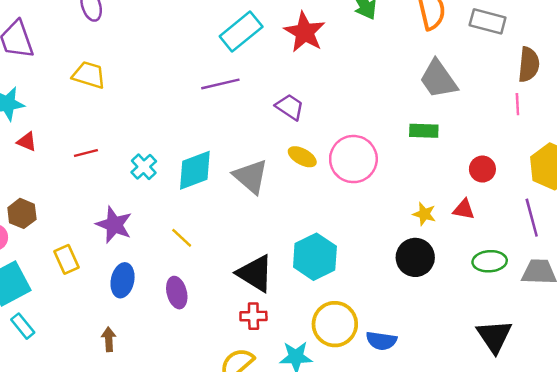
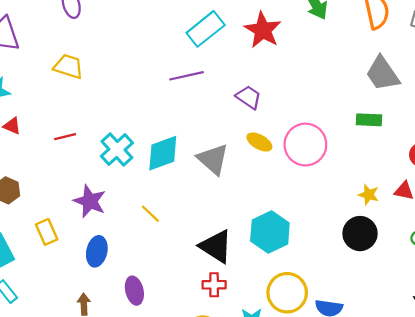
cyan cross: (144, 167) -> (117, 150), size x1.4
purple ellipse: (177, 293) -> (134, 291), moved

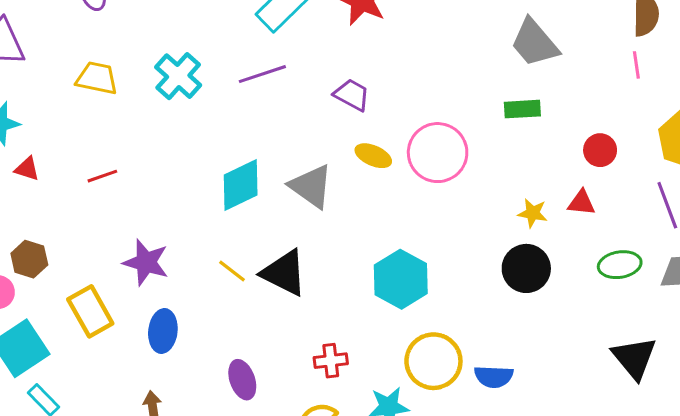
cyan cross: (117, 150) -> (178, 76), moved
yellow rectangle: (47, 232) -> (90, 311), size x1.4
black triangle: (216, 246) -> (284, 273), moved
purple ellipse: (134, 291) -> (242, 380), moved

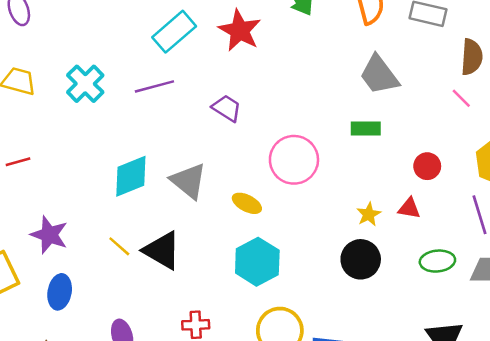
pink line: (636, 65) -> (461, 98), turned -40
yellow ellipse: (373, 156) -> (247, 203), moved
yellow star: (533, 213) -> (369, 214), turned 30

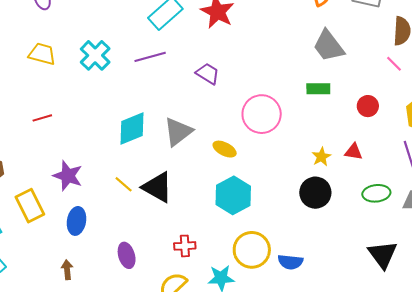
red circle: (427, 166) -> (368, 106), moved
gray triangle: (189, 181) -> (178, 132), turned 44

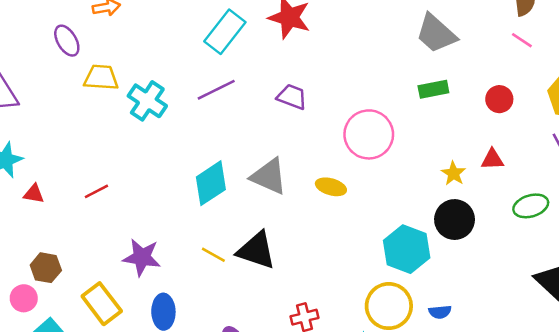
yellow trapezoid: (42, 54) -> (101, 77), moved
gray triangle: (178, 132) -> (269, 176), turned -48
cyan hexagon: (233, 195) -> (407, 249), moved
blue semicircle: (290, 262) -> (440, 312), size x0.7

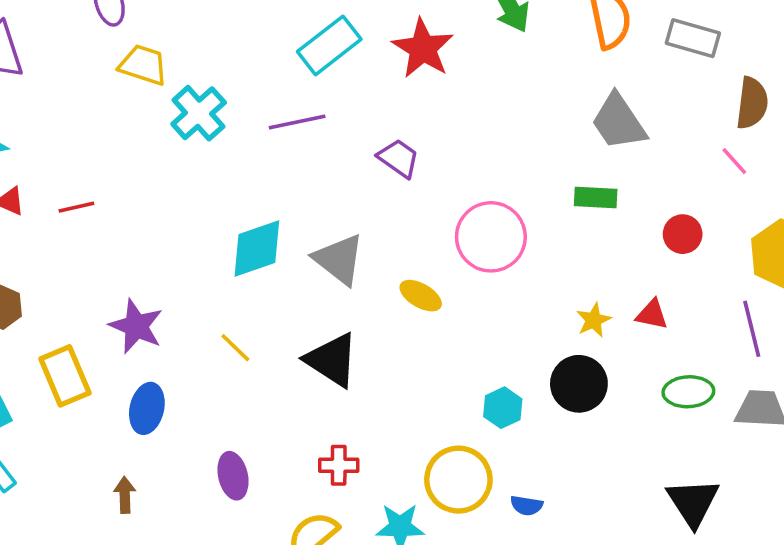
red line: (96, 191) -> (76, 207), moved
cyan hexagon: (407, 249) -> (503, 408), size x0.6
black triangle: (256, 250) -> (332, 360), moved

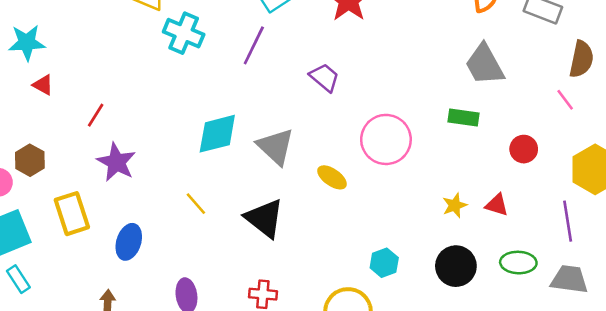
cyan cross: (199, 113) -> (184, 33), turned -30
purple line: (297, 122) -> (254, 45), turned -57
red line: (76, 207) -> (96, 115), moved, turned -50
purple star: (136, 326) -> (116, 162), moved
black circle: (579, 384) -> (456, 266), moved

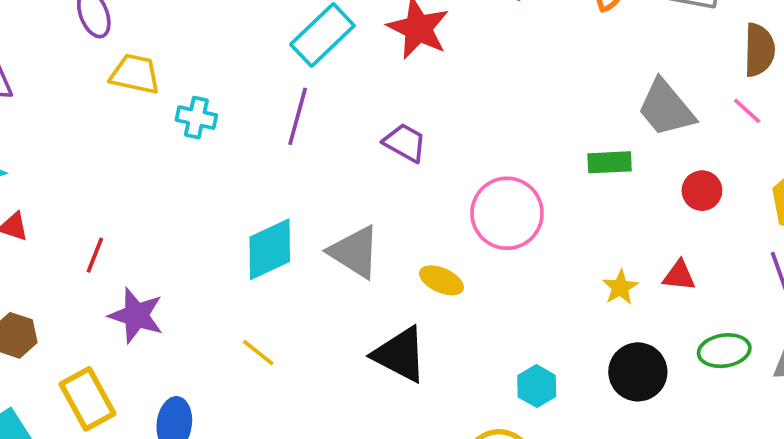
cyan cross: (184, 33) -> (196, 118), size x0.7
gray trapezoid: (485, 65) -> (666, 108), moved
black triangle: (264, 218) -> (400, 355), moved

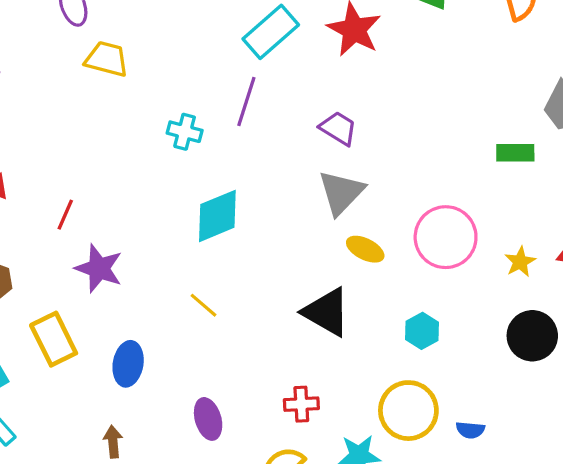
cyan cross: (196, 118) -> (185, 132), moved
pink circle: (507, 213) -> (446, 237), moved
gray triangle: (355, 252) -> (341, 192), moved, turned 39
cyan hexagon: (537, 386) -> (422, 331), moved

